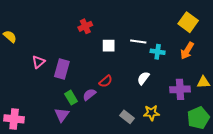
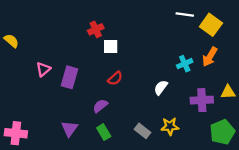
white line: (138, 42) -> (185, 15), moved
white square: (109, 46) -> (111, 46), moved
cyan cross: (158, 52) -> (185, 64), moved, turned -32
red semicircle: (106, 81) -> (115, 78), moved
green rectangle: (71, 98) -> (104, 132), moved

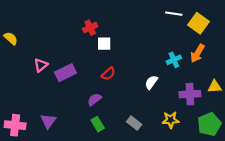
purple rectangle: (69, 77) -> (65, 73), turned 48
yellow star: (170, 126) -> (171, 120), moved
purple triangle: (69, 129) -> (48, 121), moved

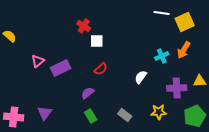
yellow square: (199, 23) -> (185, 22), turned 30
red cross: (90, 28) -> (84, 26), turned -32

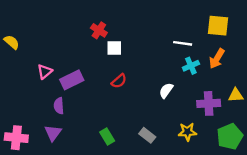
white line: (162, 13) -> (183, 43), moved
yellow square: (185, 22) -> (218, 26), turned 30
purple semicircle: (88, 93) -> (59, 106), moved, turned -56

